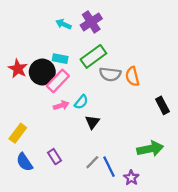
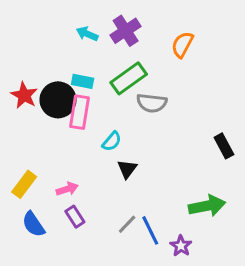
orange semicircle: (132, 76) -> (182, 45), moved, turned 42
pink rectangle: (58, 81) -> (79, 112), turned -35
pink arrow: (61, 105) -> (67, 189), moved

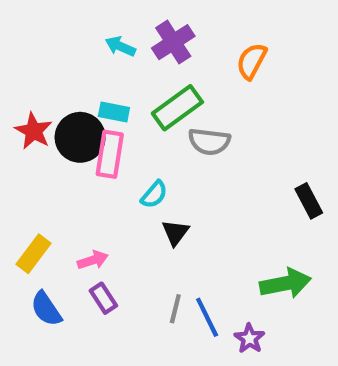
gray line: (127, 224) -> (175, 309), turned -30

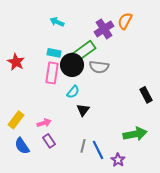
purple cross: (173, 42) -> (104, 29), moved
orange semicircle: (252, 61) -> (125, 21), moved
black circle: (80, 137) -> (72, 65), moved

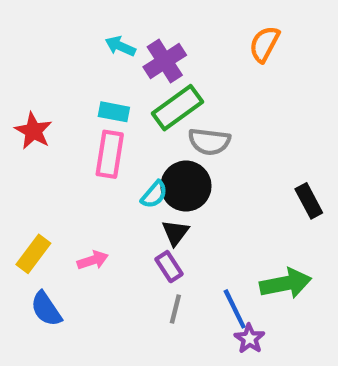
purple cross: (104, 29) -> (165, 61), moved
black circle: (72, 65) -> (186, 186), moved
purple rectangle: (49, 141) -> (169, 267), moved
blue line: (98, 150) -> (235, 309), moved

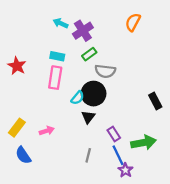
green rectangle: (177, 108) -> (89, 54), size x0.6
purple rectangle: (169, 267) -> (114, 134), moved

